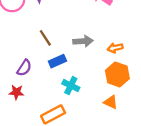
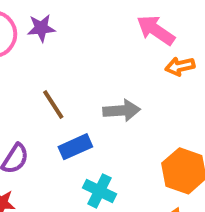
orange arrow: (115, 48) -> (180, 66), moved

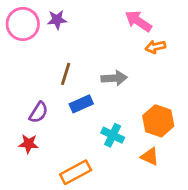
brown line: (53, 105) -> (66, 74), turned 50
cyan cross: (100, 191) -> (113, 135), moved

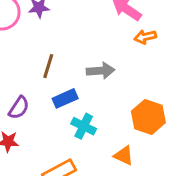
cyan cross: (113, 135) -> (84, 126), moved
orange triangle: (150, 157) -> (124, 155), moved

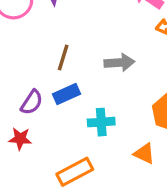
blue rectangle: (65, 98) -> (66, 94), moved
cyan cross: (84, 126) -> (101, 122), turned -30

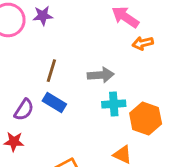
blue rectangle: (66, 94) -> (54, 103), turned 55
cyan cross: (101, 122) -> (114, 104), moved

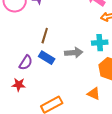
gray arrow: (101, 75) -> (74, 53), moved
cyan cross: (114, 104) -> (100, 43), moved

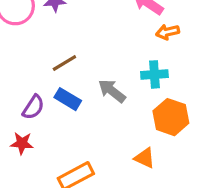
brown line: (45, 36) -> (64, 63), turned 42
gray arrow: (74, 53) -> (112, 91), turned -138

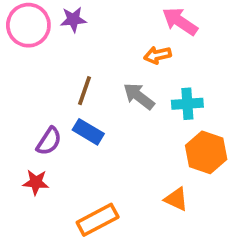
orange arrow: (168, 32) -> (157, 55), moved
brown line: (64, 63) -> (85, 91), turned -40
gray arrow: (112, 91) -> (139, 96), moved

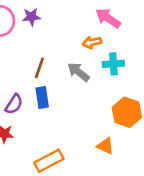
cyan cross: (187, 104) -> (113, 64), moved
blue rectangle: (88, 132) -> (42, 97), turned 50

